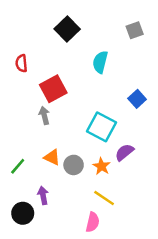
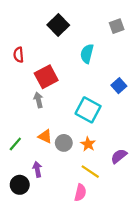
purple semicircle: (124, 152) -> (119, 156), moved

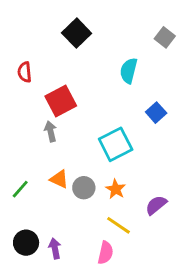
gray square: (117, 26) -> (165, 37), moved, turned -32
cyan semicircle: (87, 54) -> (129, 71), moved
cyan square: (88, 110) -> (116, 144), turned 35
purple arrow: (37, 169) -> (55, 248), moved

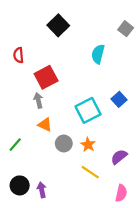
blue square: (156, 113) -> (119, 99), moved
orange triangle: (59, 179) -> (45, 125), moved
pink semicircle: (105, 253) -> (121, 193), moved

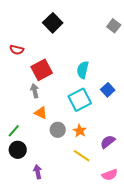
cyan semicircle: (98, 54) -> (83, 70), moved
red semicircle: (19, 55) -> (17, 50), turned -72
black circle: (20, 185) -> (18, 150), moved
pink semicircle: (121, 193) -> (110, 175), turned 56

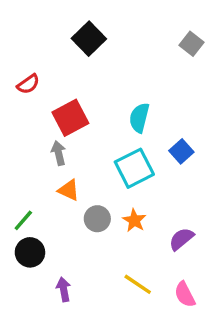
red semicircle: (17, 50) -> (28, 84), turned -48
yellow line: (82, 156) -> (138, 284), moved
pink semicircle: (110, 175) -> (185, 294), turned 84

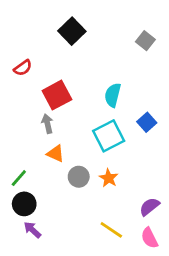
gray square: (192, 44) -> (145, 41), moved
purple semicircle: (181, 239) -> (149, 207), moved
purple arrow: (64, 289) -> (32, 230), moved, turned -36

